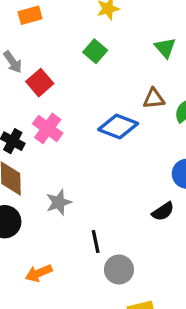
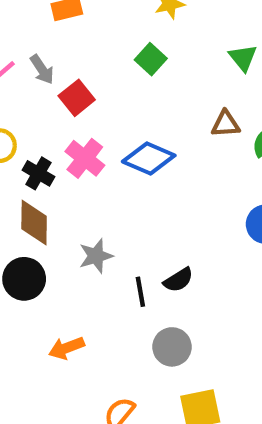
blue diamond: (118, 126) -> (149, 159), moved
black semicircle: (163, 211) -> (178, 280), moved
black line: (96, 242) -> (140, 292), moved

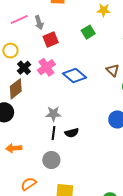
brown triangle: (226, 124) -> (113, 70), turned 32
brown diamond: (34, 222) -> (16, 89), turned 35
gray star: (96, 256) -> (53, 114), moved
gray circle: (172, 347) -> (51, 160), moved

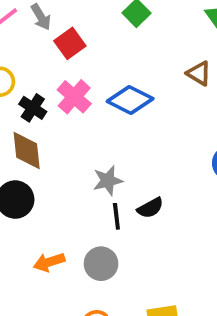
brown diamond: (16, 89) -> (27, 151), turned -45
gray circle: (51, 160) -> (101, 264), moved

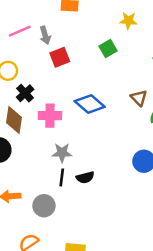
pink cross: (74, 97) -> (50, 116), moved, turned 35

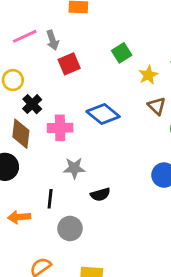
yellow star: (128, 21) -> (148, 75), moved, turned -30
black line: (62, 177) -> (50, 199), moved
gray circle: (44, 206) -> (70, 228), moved

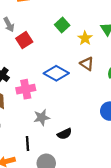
brown triangle: (157, 106) -> (87, 64), moved

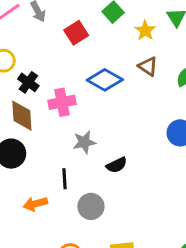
red square: (24, 40) -> (76, 33), moved

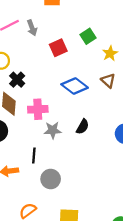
pink cross: (62, 102) -> (38, 109), moved
black semicircle: (117, 165) -> (83, 127), moved, turned -42

